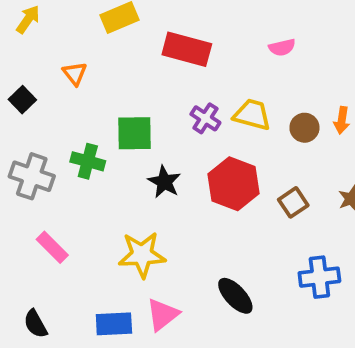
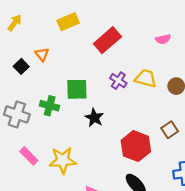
red rectangle: (187, 49) -> (107, 40), turned -56
black square: (22, 100) -> (21, 66), moved
red hexagon: (233, 184) -> (136, 146), moved
yellow star: (142, 255) -> (63, 160), moved

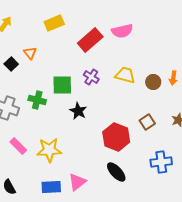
pink semicircle: (163, 39) -> (122, 31), moved, size x1.5
purple cross: (118, 81) -> (91, 77), moved

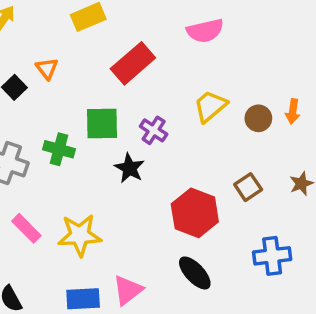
red rectangle: (90, 40) -> (133, 63), moved
yellow trapezoid: (125, 75) -> (210, 106), turned -55
purple cross: (91, 77) -> (154, 130), moved

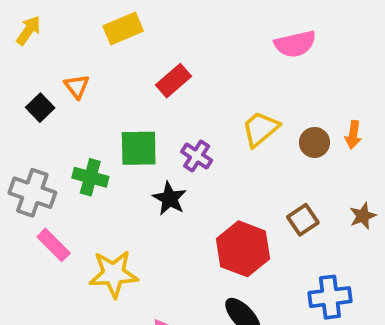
pink semicircle: (205, 31) -> (295, 44), moved
red rectangle: (133, 63) -> (173, 81), size x0.7
pink rectangle: (26, 228) -> (54, 245), moved

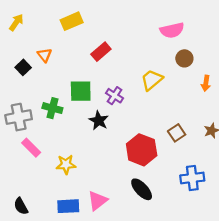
brown circle: (314, 142) -> (184, 58), moved
gray cross: (32, 193) -> (19, 117), turned -30
yellow star: (114, 274) -> (66, 164), size x0.7

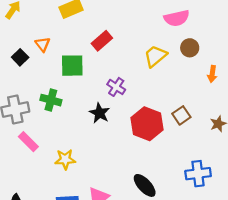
yellow trapezoid: (152, 80) -> (155, 56), moved
green square: (81, 91) -> (72, 66), moved
brown square: (177, 133) -> (181, 115), moved
red hexagon: (142, 150) -> (147, 124), moved

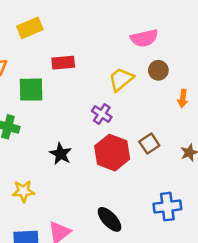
red rectangle: (102, 41) -> (63, 63), turned 36
purple cross: (116, 87) -> (102, 114), moved
black star: (100, 113) -> (61, 154), moved

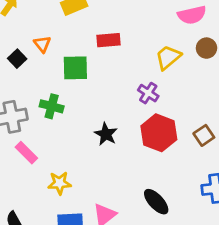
brown square: (149, 144) -> (204, 135), moved
yellow star: (23, 191) -> (60, 183), moved

